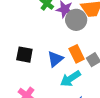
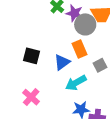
orange rectangle: (77, 54) -> (80, 49), moved

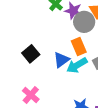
black square: (32, 56) -> (31, 54), turned 36
cyan arrow: (76, 83) -> (77, 65), moved

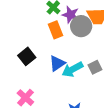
orange rectangle: (79, 46) -> (55, 30), moved

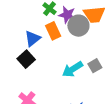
blue triangle: (57, 63) -> (33, 39), moved

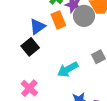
cyan arrow: (73, 69) -> (68, 69), moved

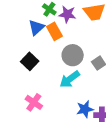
gray circle: (84, 16) -> (73, 55), moved
blue triangle: (37, 27) -> (36, 27), moved

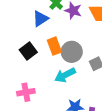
orange rectangle: (54, 31) -> (54, 46), moved
pink cross: (34, 102) -> (26, 92), turned 36

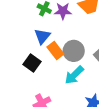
blue triangle: (40, 19) -> (42, 36), moved

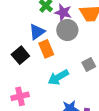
gray circle: (74, 51) -> (67, 30), moved

